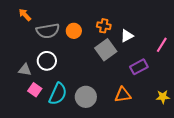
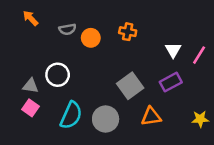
gray semicircle: (48, 31) -> (67, 29), moved, size x0.6
white triangle: (127, 36) -> (173, 50), moved, turned -32
gray square: (106, 50) -> (130, 86), moved
pink square: (35, 90) -> (31, 108), moved

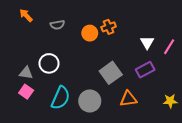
orange cross: (128, 32) -> (109, 27), turned -32
orange circle: (91, 38) -> (90, 33), moved

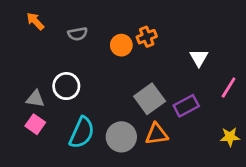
pink line: (169, 47) -> (229, 87), moved
purple rectangle: (145, 70) -> (186, 106), moved
orange triangle: (128, 99) -> (157, 134), moved

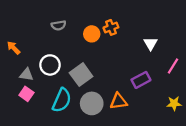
orange arrow: (35, 21) -> (14, 48), moved
gray square: (150, 99) -> (81, 75), moved

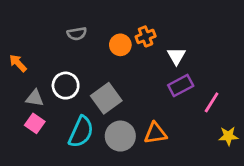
white triangle: (151, 44) -> (176, 56), moved
pink line: (173, 66) -> (212, 102), moved
purple rectangle: (141, 80) -> (181, 86), moved

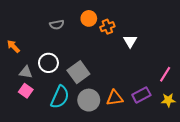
orange circle: (120, 45) -> (89, 18), moved
purple rectangle: (181, 86) -> (141, 95), moved
pink line: (212, 102) -> (165, 74), moved

